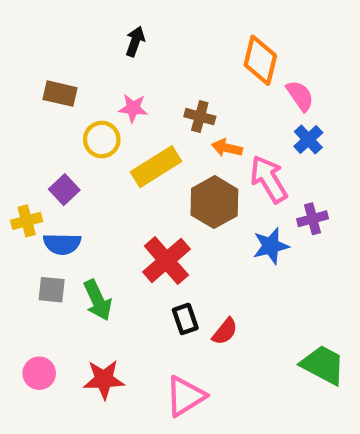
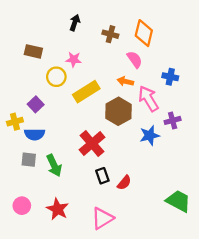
pink semicircle: (300, 96) -> (135, 60), moved
brown cross: (200, 117) -> (110, 34), moved
blue cross: (308, 140) -> (170, 77), turned -35
red star: (104, 379) -> (57, 209), turned 30

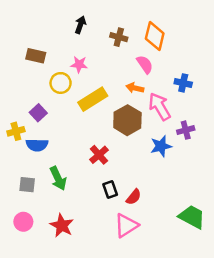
red cross: (92, 144) -> (99, 155), size x0.7
gray square: (29, 160) -> (27, 185), moved
pink triangle: (102, 218) -> (126, 225), moved

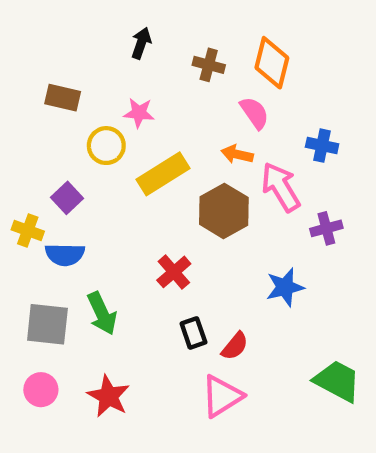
yellow cross: (16, 131) -> (28, 231), turned 35
blue star: (161, 146) -> (285, 287), moved
gray square: (27, 185) -> (47, 324), size x1.5

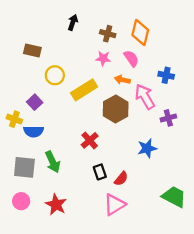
pink star: (139, 113) -> (103, 58), moved

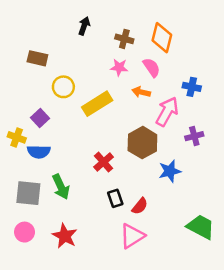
pink arrow: (145, 97) -> (167, 111), turned 60
brown hexagon: (116, 109) -> (142, 143), moved

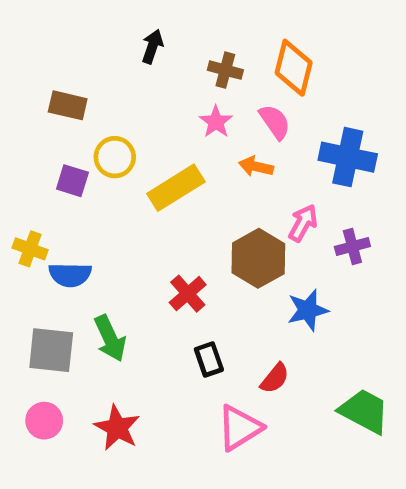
pink star: (119, 67) -> (216, 122), turned 30
blue cross: (192, 87) -> (348, 157), size x1.6
pink arrow: (167, 111) -> (303, 223), moved, size x0.7
purple square: (40, 118) -> (72, 181), moved, turned -30
red semicircle: (140, 206) -> (275, 378), moved

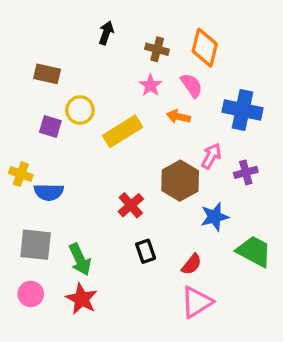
green arrow: (110, 338) -> (80, 259), moved
green trapezoid: (364, 411) -> (254, 251), moved
pink triangle: (239, 428) -> (197, 302), moved

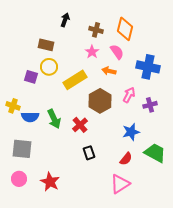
brown rectangle: (47, 74) -> (46, 45), moved
brown hexagon: (180, 181) -> (100, 101), moved
green arrow: (80, 259) -> (54, 119), moved
red semicircle: (192, 264) -> (126, 159), moved

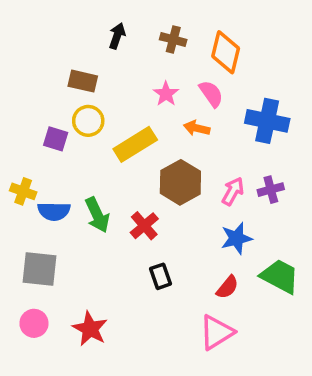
brown cross: (96, 30) -> (173, 40), moved
pink arrow: (129, 95) -> (233, 191), moved

